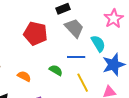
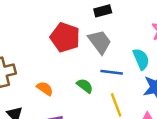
gray trapezoid: (74, 28) -> (100, 42), moved

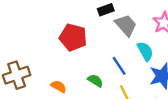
gray trapezoid: (100, 42) -> (126, 25), moved
blue line: (112, 72) -> (119, 66), turned 54

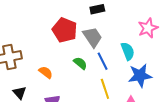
gray trapezoid: (126, 25) -> (92, 37), moved
green semicircle: (95, 81) -> (80, 63), moved

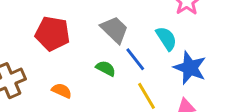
red pentagon: (65, 30) -> (52, 34), moved
blue star: (140, 76) -> (190, 68), turned -30

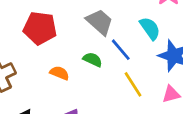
orange semicircle: (62, 91) -> (59, 73), moved

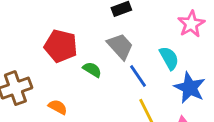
green semicircle: (93, 60) -> (92, 70), moved
orange semicircle: (59, 73) -> (58, 107), moved

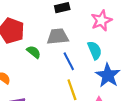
pink star: (191, 24) -> (101, 20), moved
gray trapezoid: (120, 46) -> (58, 37), turned -60

